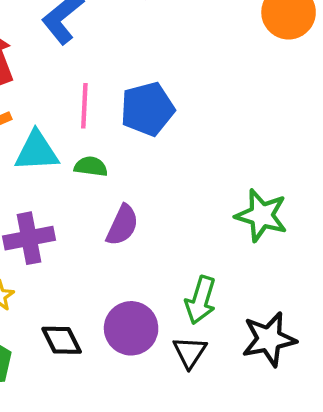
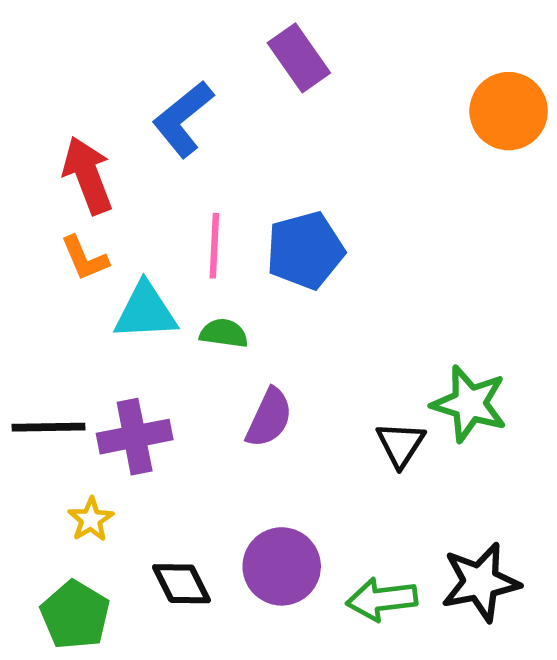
green arrow: (201, 300) -> (382, 599), moved, turned 66
black triangle: (190, 352) -> (401, 444), moved

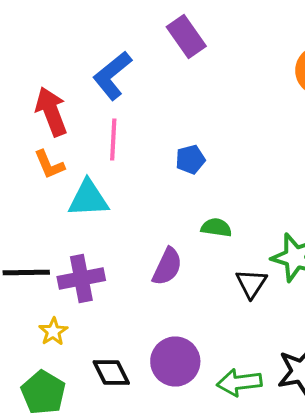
pink line: (214, 246) -> (113, 140), moved
blue pentagon: (305, 250) -> (190, 160), size x0.6
green semicircle: (224, 333) -> (216, 228), moved

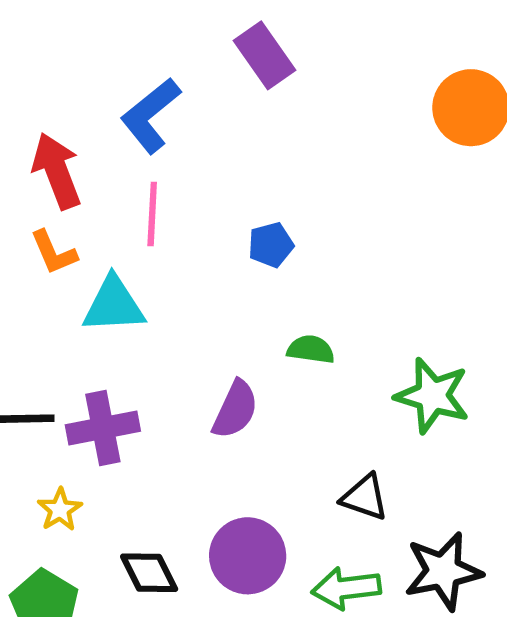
black triangle: (251, 284) -> (365, 497), moved, turned -44

